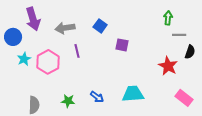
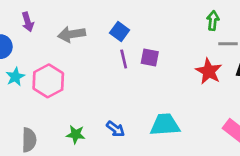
purple arrow: (33, 19) -> (28, 22), size x0.6
purple line: (77, 51) -> (124, 59), moved
red star: (168, 66) -> (209, 71), moved

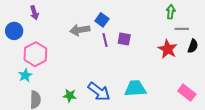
gray arrow: (72, 34) -> (80, 30), moved
cyan star: (15, 77) -> (25, 75), moved
pink hexagon: (48, 81) -> (35, 54), moved
blue arrow: (115, 129) -> (99, 92), size x1.6

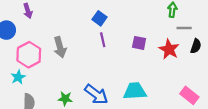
gray arrow: (80, 30) -> (60, 47), moved, turned -96
purple square: (124, 39) -> (139, 43), moved

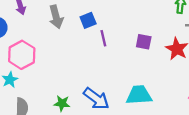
blue square: (99, 18) -> (88, 20), moved, turned 32
gray arrow: (60, 47) -> (56, 17), moved

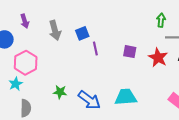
green star: (62, 103) -> (60, 92), moved

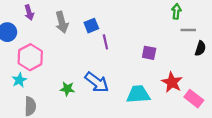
purple square: (130, 52) -> (149, 53), moved
red star: (158, 58) -> (172, 82), moved
blue arrow: (89, 100) -> (97, 82), moved

